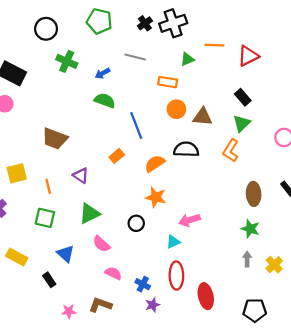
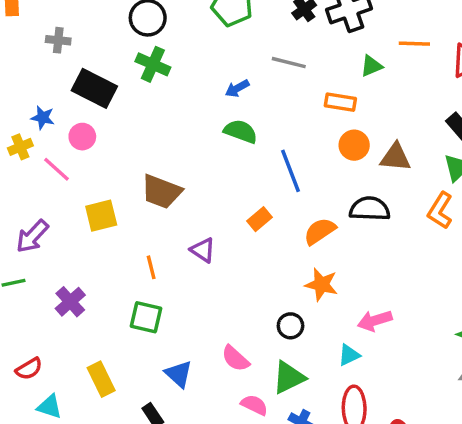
green cross: (67, 61) -> (153, 64), moved
yellow square: (17, 173) -> (101, 216), moved
green triangle: (89, 214) -> (289, 377), moved
yellow rectangle: (17, 257) -> (101, 379), turned 36

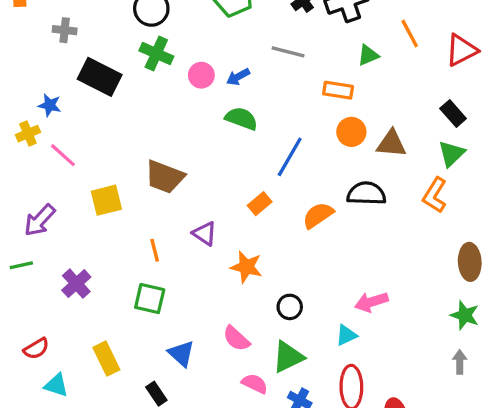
orange line: (414, 44) -> (410, 34), turned 60
pink circle: (82, 137) -> (201, 75), moved
blue line: (290, 171) -> (290, 157), turned 51
orange star: (321, 285) -> (246, 267), moved

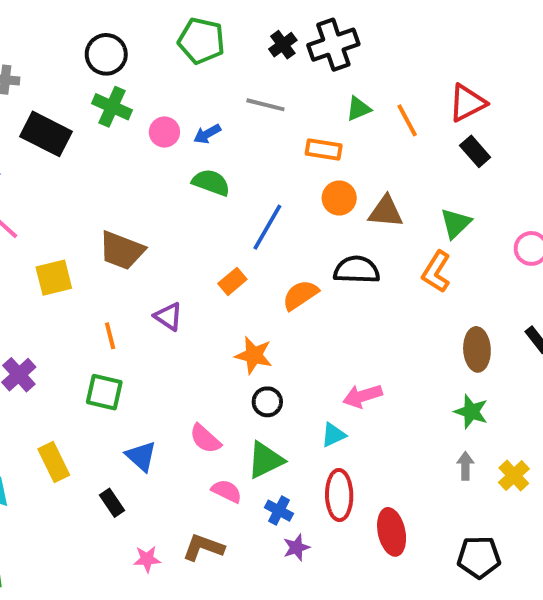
orange line: (410, 34) -> (407, 120), moved
black rectangle: (453, 114) -> (475, 151), moved
orange star: (246, 267) -> (254, 355), moved

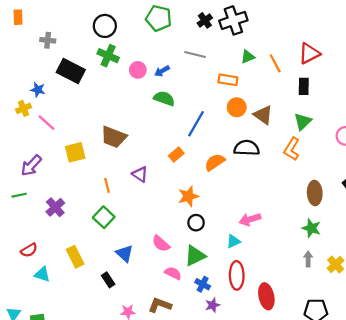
black rectangle: (475, 151) -> (304, 86), moved, turned 42
brown triangle: (386, 212) -> (263, 115), turned 30
orange star: (254, 355) -> (188, 196), turned -30
green square: (104, 392) -> (104, 217), turned 30

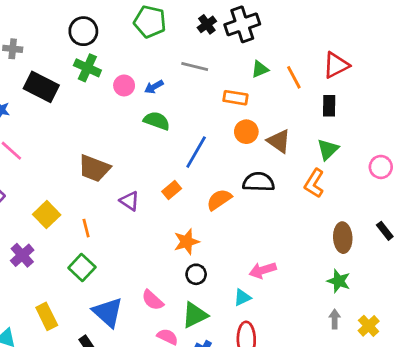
yellow square: (75, 152) -> (47, 215), moved, turned -30
purple triangle: (140, 174) -> (130, 201), moved
blue triangle: (125, 253) -> (108, 312), size x1.4

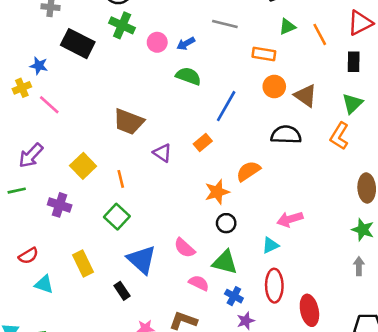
orange semicircle: (219, 200) -> (248, 171), moved
purple cross: (22, 255) -> (60, 205), turned -30
green triangle: (195, 315) -> (225, 262), turned 40

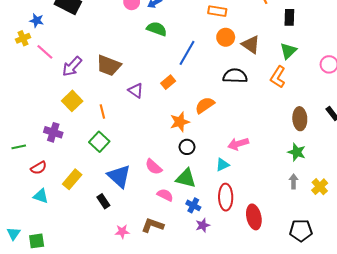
purple arrow: (31, 155) -> (72, 66), moved
green line: (17, 191) -> (19, 147), moved
red semicircle: (28, 256) -> (39, 168), moved
yellow rectangle: (83, 263) -> (72, 179), turned 66

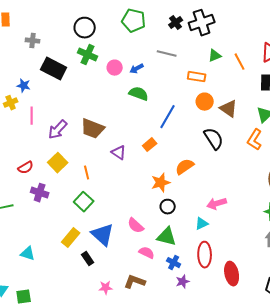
pink line: (45, 52) -> (32, 116), turned 48
black semicircle: (235, 76) -> (214, 139), turned 55
red semicircle: (39, 168) -> (26, 168), moved
yellow rectangle: (72, 179) -> (71, 238), moved

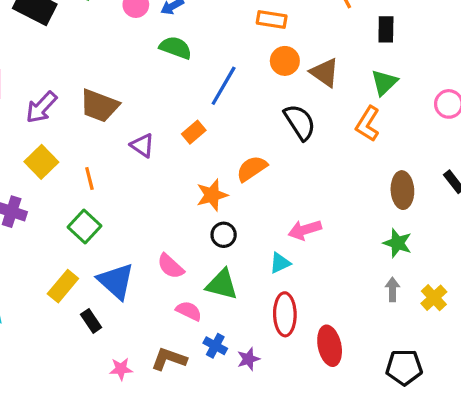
blue cross: (174, 263) -> (215, 346), moved

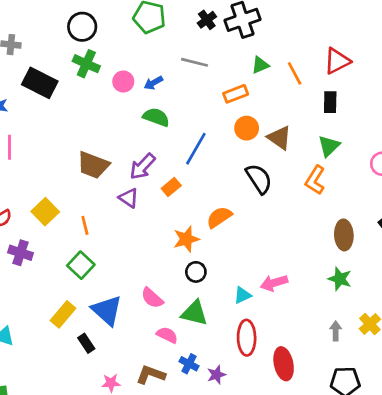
orange rectangle: (272, 19) -> (236, 94), turned -30
purple arrow: (41, 107) -> (142, 166), moved
pink arrow: (305, 230) -> (274, 283), moved
gray arrow: (392, 289) -> (336, 331), moved

